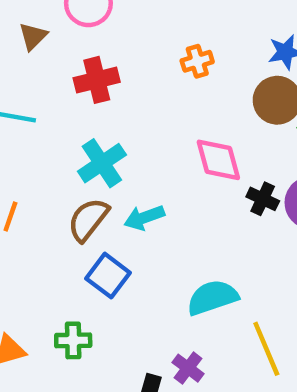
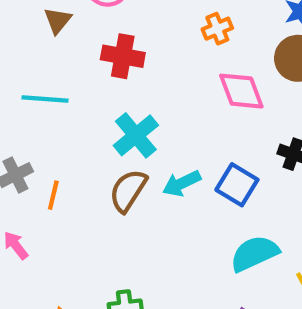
red cross: (97, 80) -> (123, 56), turned 30
pink diamond: (218, 160) -> (241, 91), moved
blue square: (108, 276) -> (237, 185), moved

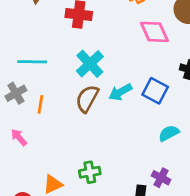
cyan line: (45, 99) -> (32, 62), moved
cyan semicircle: (254, 253) -> (169, 133), size x0.7

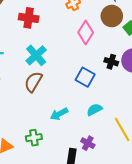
pink diamond: (154, 32) -> (86, 33), turned 55
cyan arrow: (120, 92) -> (59, 114), moved

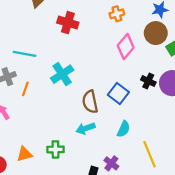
cyan cross: (36, 55) -> (62, 74), moved
brown semicircle: (33, 82) -> (90, 102), moved, turned -50
cyan semicircle: (95, 110) -> (124, 129), turned 133

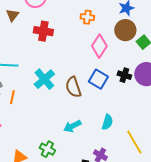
orange cross: (117, 14) -> (87, 17), turned 32
blue square: (118, 93) -> (98, 79), moved
brown semicircle: (90, 102) -> (73, 87), moved
green cross: (55, 149) -> (47, 149), turned 35

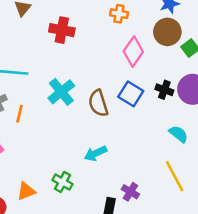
cyan semicircle: (107, 122) -> (178, 134), moved, turned -70

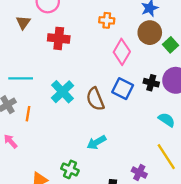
purple cross: (130, 192) -> (139, 173), moved

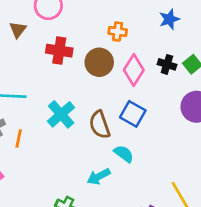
brown circle: (150, 33) -> (99, 62), moved
black cross: (151, 83) -> (167, 64), moved
cyan semicircle: (167, 120) -> (124, 154), moved

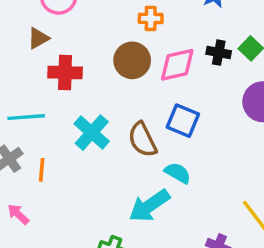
brown triangle: (18, 30) -> (38, 38), moved, turned 30
red cross: (59, 51) -> (65, 72), moved
pink diamond: (134, 70) -> (177, 65), turned 52
cyan arrow: (99, 177) -> (149, 206), size x1.4

